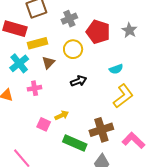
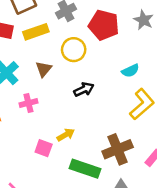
yellow rectangle: (37, 43) -> (36, 32), moved

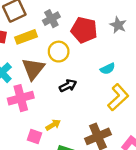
brown triangle: (44, 69) -> (33, 69), size x1.6
pink cross: (28, 103) -> (21, 98), size x1.6

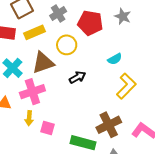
brown triangle: (33, 69) -> (43, 63), turned 35
yellow arrow: (53, 125) -> (29, 118), moved, turned 128

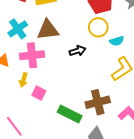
yellow circle: (67, 45) -> (98, 27), moved

